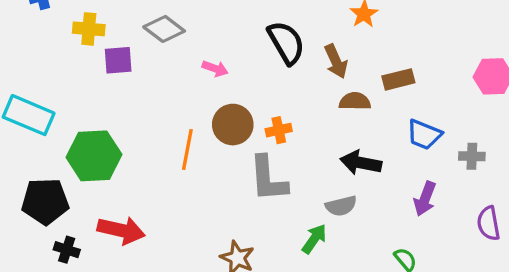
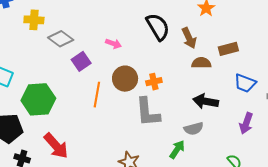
gray diamond: (164, 29) -> (61, 39), moved
purple square: (118, 60) -> (81, 61), moved, turned -30
red arrow: (121, 230) -> (56, 146), turned 36

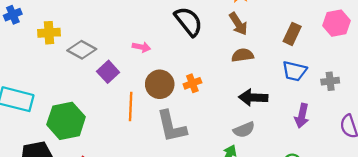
brown arrow: (189, 38) -> (238, 24), moved
brown rectangle: (228, 49) -> (292, 34), moved, turned -42
gray L-shape: (148, 112) -> (171, 126), moved

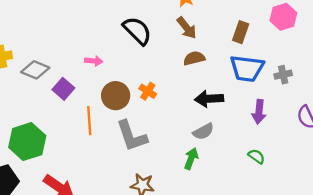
blue trapezoid: (294, 71) -> (247, 68), size x1.4
orange cross: (192, 83) -> (148, 91), turned -30

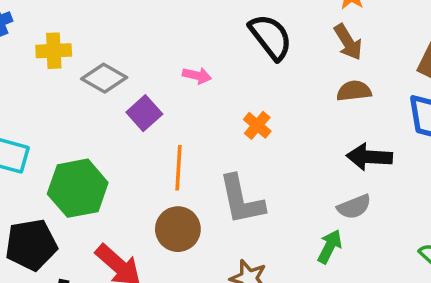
orange cross: (148, 91) -> (257, 125), moved
brown circle: (116, 96) -> (178, 229), moved

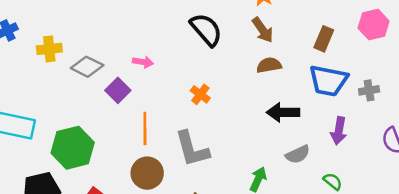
pink arrow: (197, 76) -> (143, 62), moved
gray semicircle: (354, 207) -> (298, 154), moved

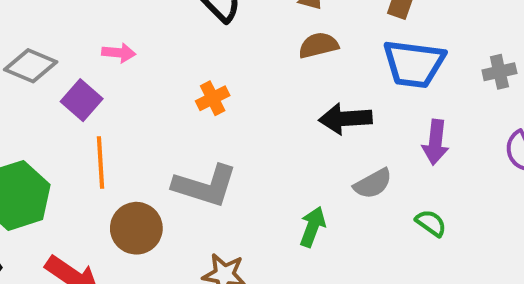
gray cross: (369, 90) -> (499, 72), moved
orange cross: (200, 94) -> (213, 98), turned 30
orange line: (145, 128) -> (100, 163), moved
gray L-shape: (192, 149) -> (205, 186), turned -54

